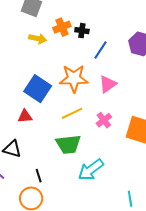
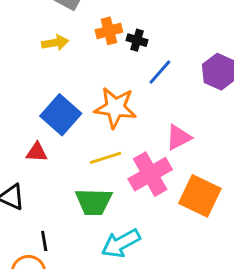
yellow arrow: (38, 39) -> (55, 43), moved, turned -30
pink triangle: (108, 84) -> (179, 137), moved
pink cross: (104, 120) -> (150, 174), size x1.8

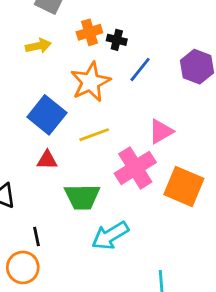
orange star: (115, 108) -> (91, 82), moved, turned -30
red triangle: (37, 152) -> (47, 160), moved
yellow line: (105, 158) -> (94, 135), moved

